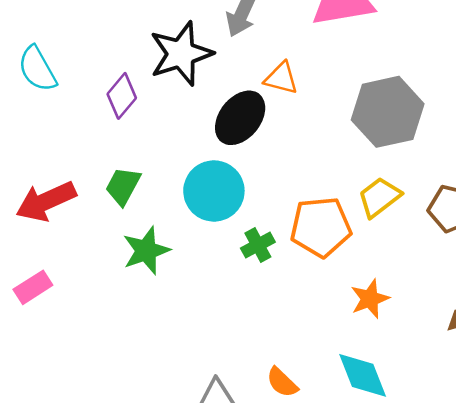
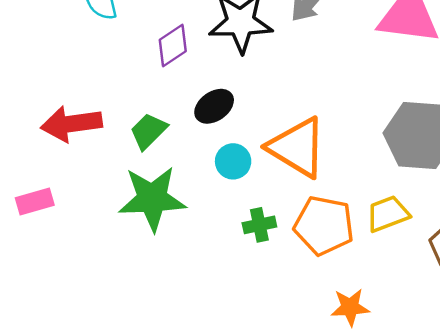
orange triangle: (281, 78) -> (297, 147), moved, size x1.8
black ellipse: (240, 118) -> (214, 106), moved, size x0.7
cyan circle: (214, 191) -> (233, 161), size x0.6
green star: (146, 251) -> (152, 199), size x1.4

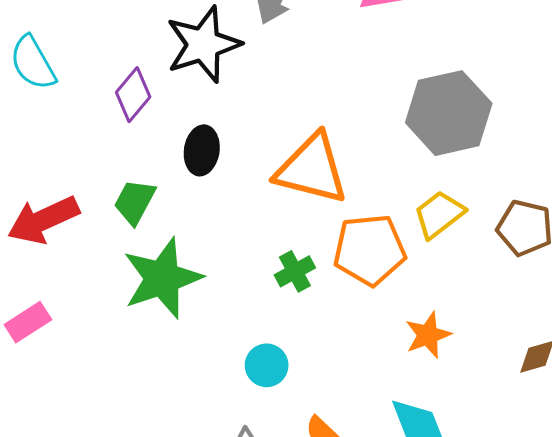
black ellipse: (214, 106) -> (202, 150), turned -30
cyan circle: (233, 161) -> (267, 365), moved

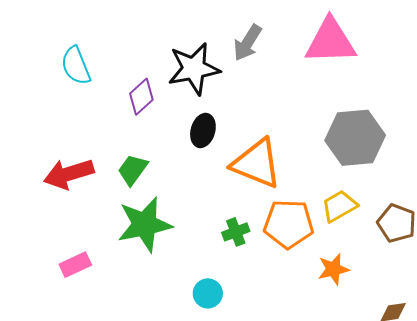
black ellipse: (202, 150) -> (203, 130), moved
pink rectangle: (28, 322) -> (75, 265), moved
orange star: (428, 335) -> (333, 269), moved

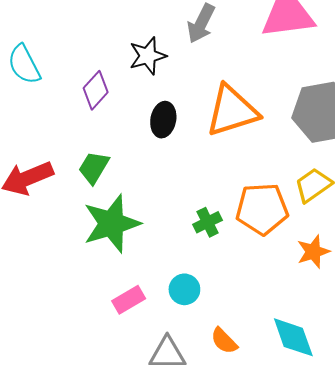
black star: (194, 69) -> (148, 56), size x0.7
orange triangle: (257, 164) -> (232, 111), moved, turned -34
pink rectangle: (75, 265) -> (129, 300), moved

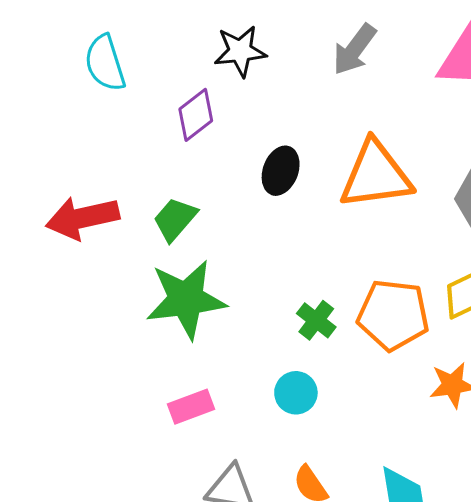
black star: (148, 56) -> (240, 51), moved
green cross: (208, 222) -> (316, 320), turned -36
cyan circle: (184, 289) -> (296, 393), moved

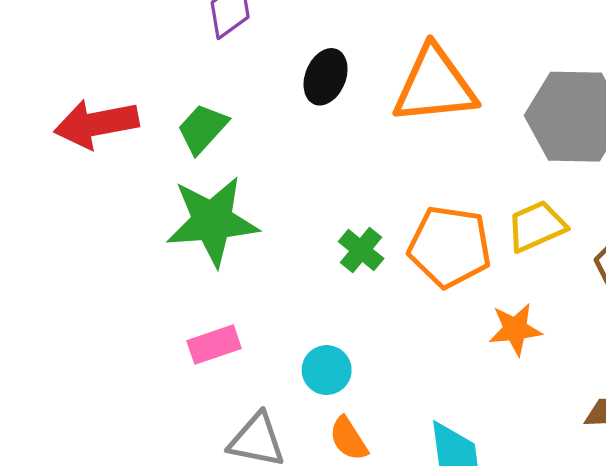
cyan circle: (296, 393) -> (327, 370), moved

